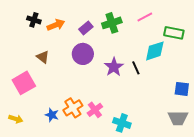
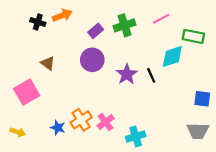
orange arrow: (56, 25) -> (62, 15), moved
cyan cross: (122, 123) -> (136, 137), turned -36

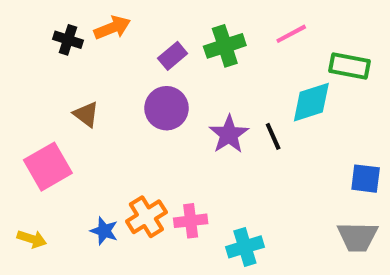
pink cross: (106, 122) -> (191, 221), turned 30

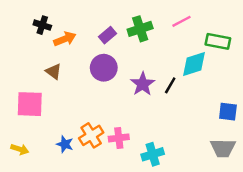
orange arrow: (112, 28) -> (65, 39), moved
black line: (273, 136) -> (170, 85), turned 54
pink square: (48, 167) -> (30, 104), turned 32

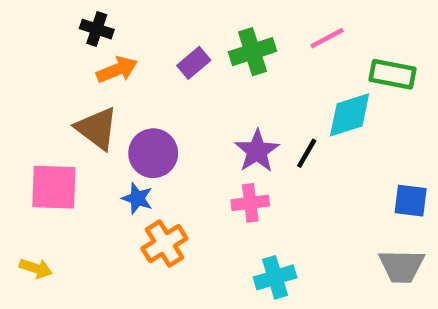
black cross: (42, 25) -> (97, 29), moved
purple circle: (104, 68) -> (153, 153), moved
brown triangle: (54, 71) -> (97, 128), size x1.5
pink cross: (119, 138) -> (250, 203), moved
blue star: (65, 144) -> (137, 198), moved

